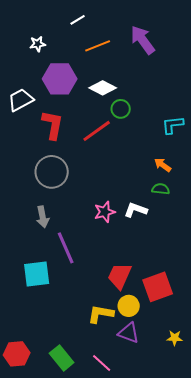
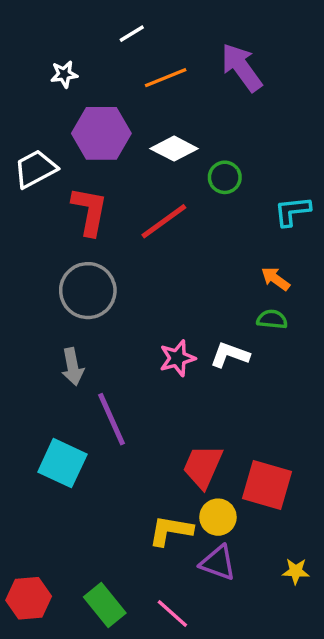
green circle: (121, 109) -> (225, 177), moved
cyan square: (37, 274) -> (62, 463), turned 32
red square: (158, 287) -> (267, 485), turned 36

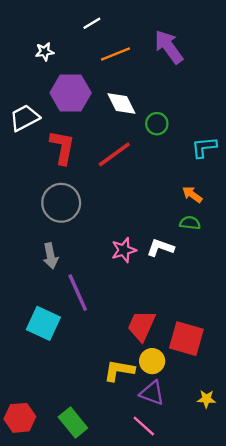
white diamond: (174, 149) -> (121, 104), turned 36
pink line: (172, 613) -> (144, 426), moved

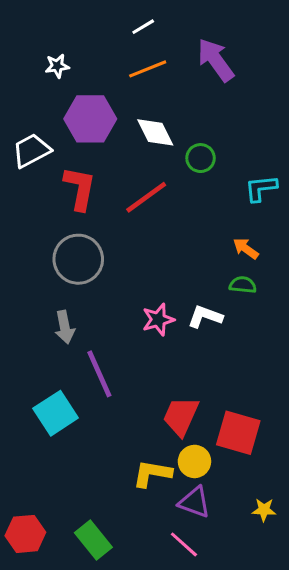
white line: (92, 23) -> (143, 27), moved
cyan square: (43, 323) -> (56, 413), turned 32

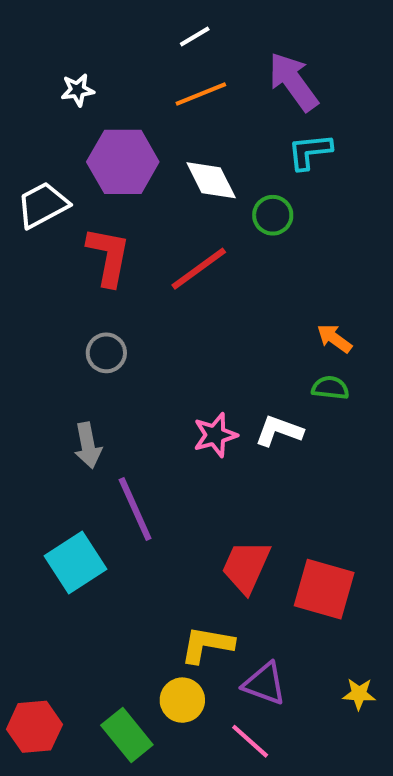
cyan L-shape: (261, 188) -> (310, 152), moved
gray circle: (78, 259) -> (106, 353), size x0.6
yellow circle: (194, 461) -> (182, 700), moved

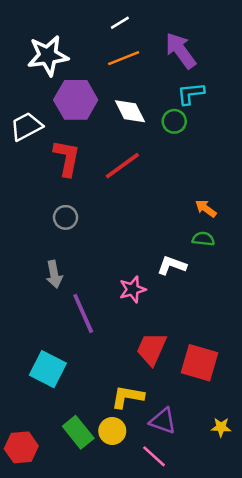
white star: (78, 90) -> (48, 56), size x2.0
green circle: (273, 215) -> (174, 121), moved
pink star: (215, 435) -> (133, 289), moved
cyan square: (76, 562) -> (48, 369), moved, turned -30
green rectangle: (127, 735) -> (78, 432), moved

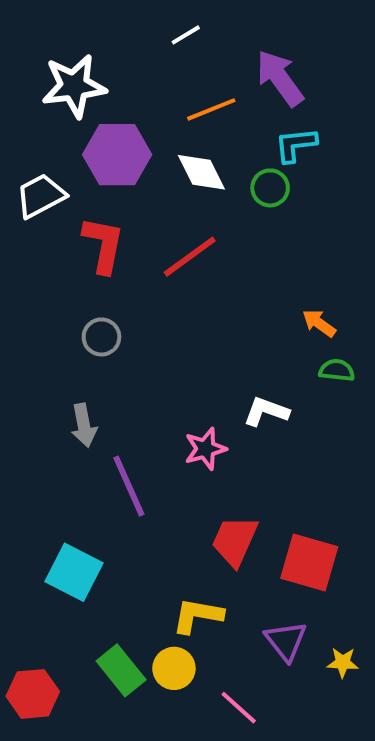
orange line: (124, 58) -> (211, 109), moved
green semicircle: (203, 239) -> (337, 370), moved
purple triangle: (163, 421) -> (286, 641), moved, turned 32

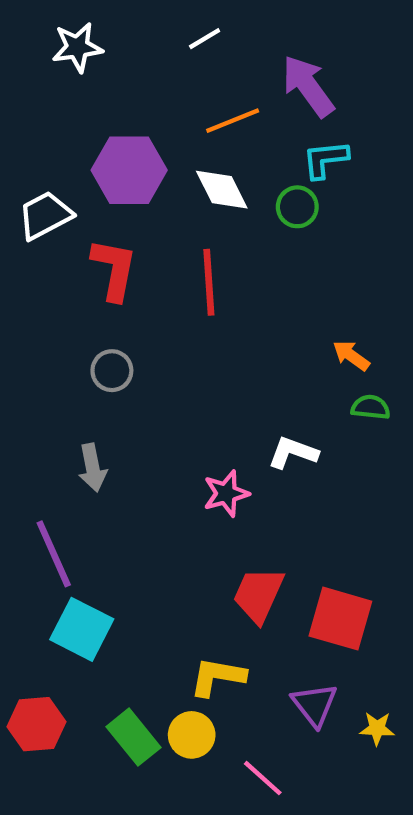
white star: (74, 86) -> (77, 47), moved, size x0.7
red line: (190, 257) -> (209, 282), turned -58
purple line: (129, 486) -> (54, 554), moved
red hexagon: (33, 694) -> (36, 724), moved

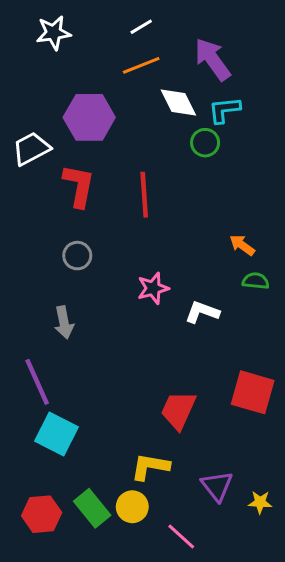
orange line: (233, 121) -> (141, 65), moved
white diamond: (222, 190) -> (178, 103), moved
pink star: (226, 494) -> (153, 288), moved
red square: (340, 619) -> (253, 392), moved
red hexagon: (36, 724) -> (42, 514), moved

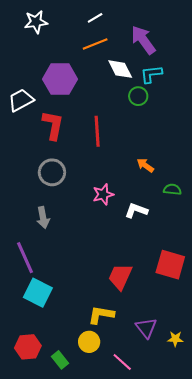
orange arrow: (242, 245) -> (145, 165), moved
gray circle: (77, 256) -> (52, 172), size x1.4
green rectangle: (92, 508) -> (60, 360), moved, size x0.7

